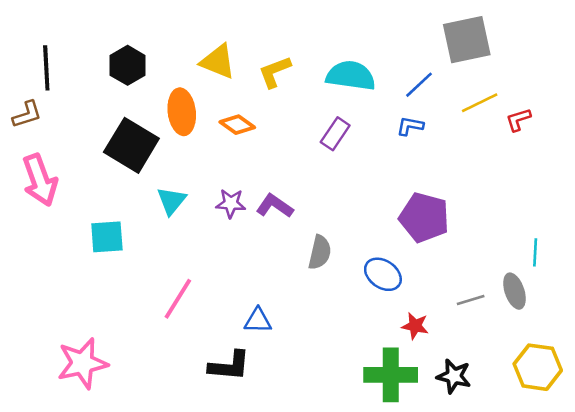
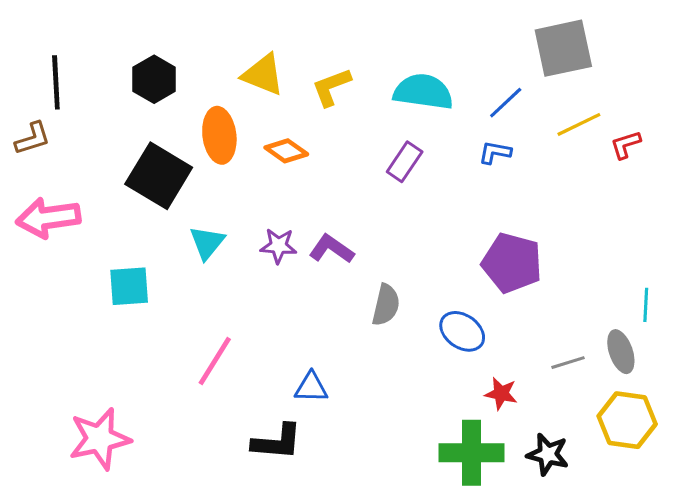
pink arrow: (40, 180) -> (48, 218), turned 102
yellow hexagon: (538, 367) -> (627, 420), moved

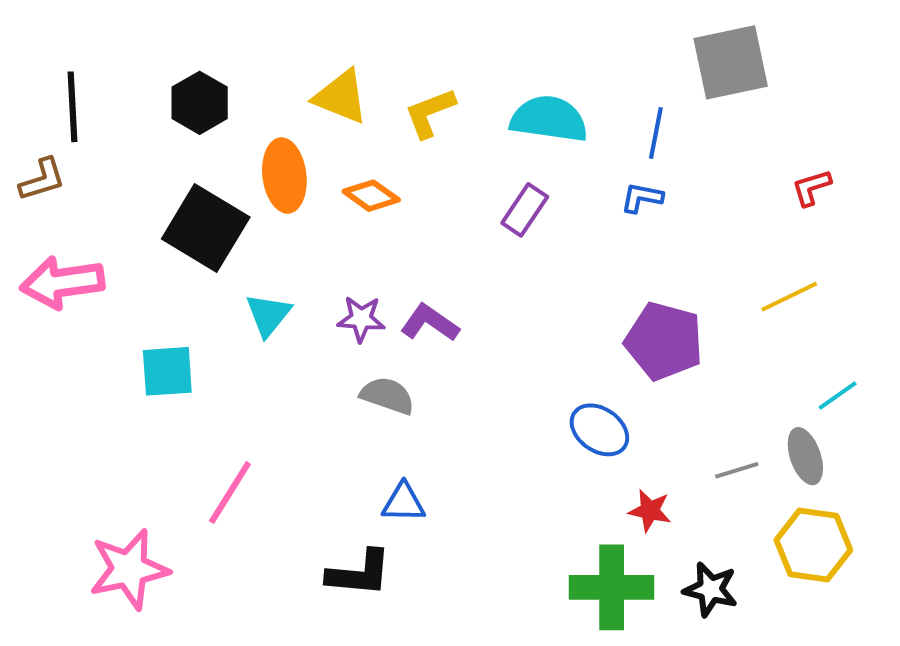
blue line: (506, 103) -> (656, 133), turned -36
yellow line: (579, 124) -> (789, 297), moved
gray semicircle: (386, 305) -> (387, 396), moved, turned -84
cyan line: (646, 305) -> (838, 396), turned 52
pink line: (215, 361) -> (230, 492), moved

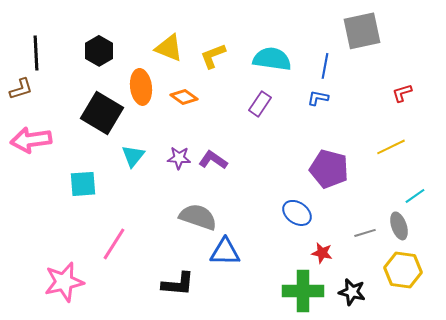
gray semicircle: (387, 396) -> (198, 217), moved, size x1.4
blue triangle: (404, 503) -> (225, 252), moved, size x1.4

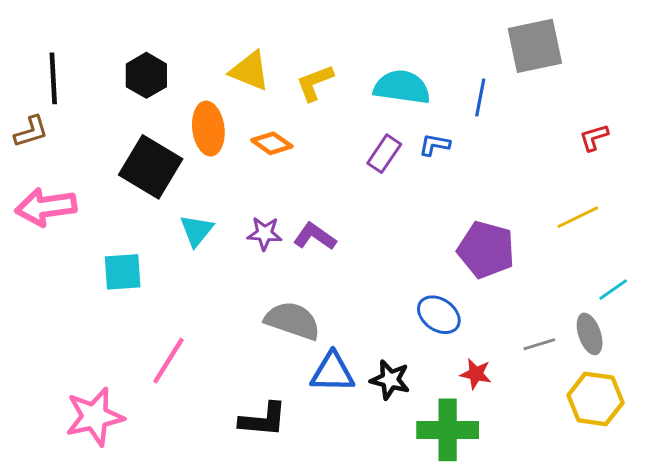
blue L-shape: (318, 98) -> (434, 145), moved
black star: (352, 292) -> (390, 380), moved

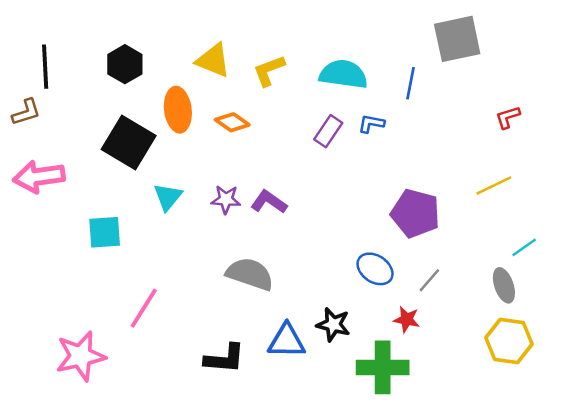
gray line: (539, 344) -> (429, 280), moved, turned -32
blue triangle: (332, 372) -> (287, 341), moved

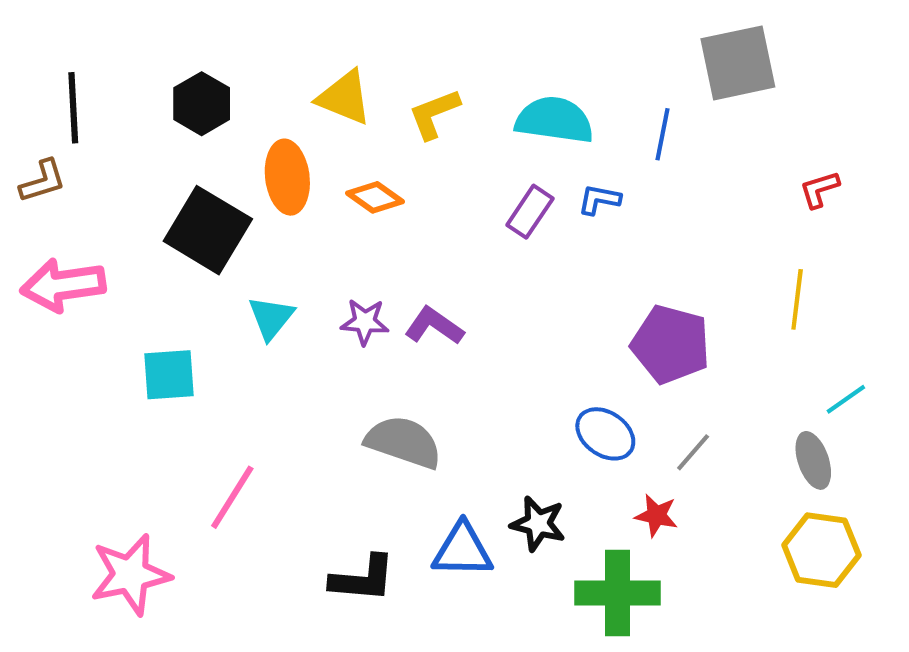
yellow line: (494, 185) -> (797, 299), turned -57

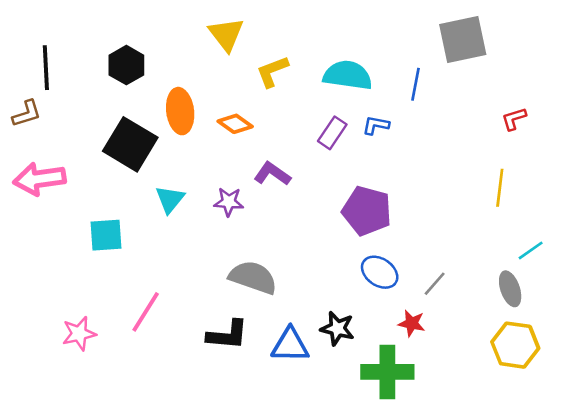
yellow triangle: (344, 98) -> (226, 34), moved, turned 30
purple L-shape: (434, 326) -> (272, 174), moved
purple pentagon: (671, 344) -> (367, 211), moved
pink star: (130, 575) -> (79, 334), moved, size x0.7
black L-shape: (363, 579) -> (227, 335), moved

